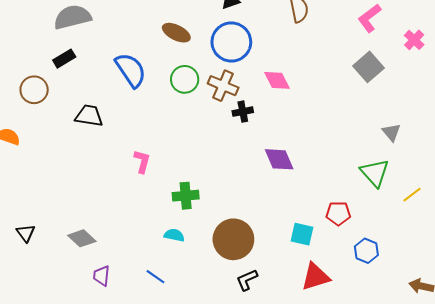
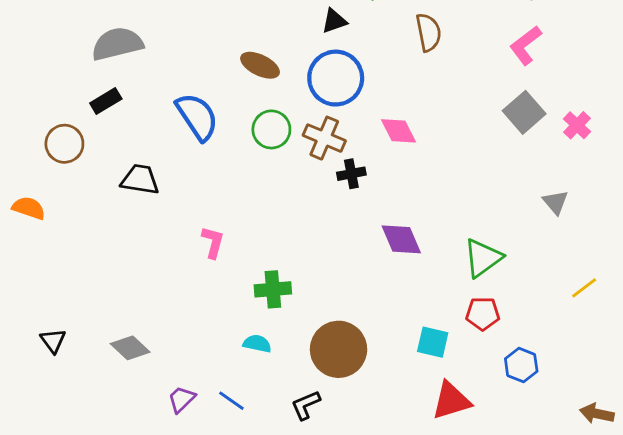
pink cross: (414, 40) -> (577, 125), moved
green triangle: (375, 173) -> (483, 258), moved, turned 36
purple trapezoid: (102, 276) -> (181, 399), moved, turned 40
black L-shape: (247, 280) -> (306, 405), moved

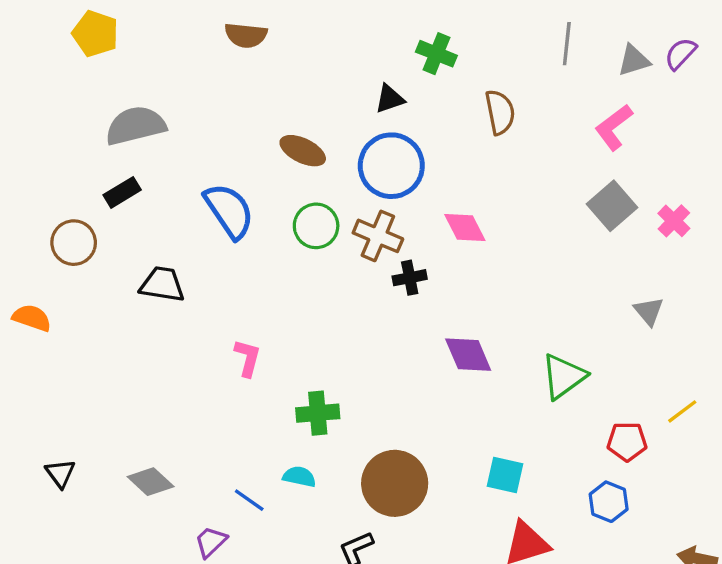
red pentagon: (483, 314) -> (627, 442), moved
blue line: (231, 401) -> (249, 500), moved

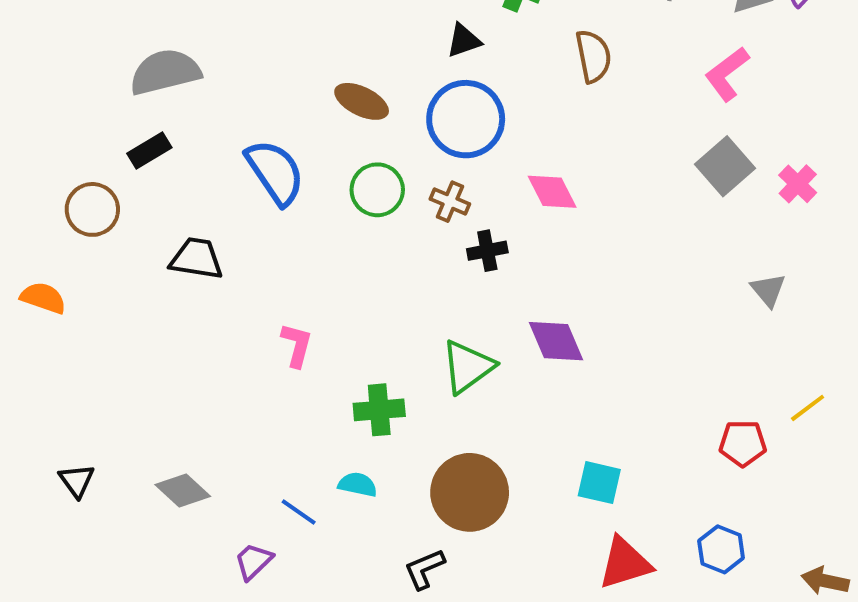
brown cross: (378, 236) -> (450, 202), size x0.7
green triangle: (564, 376) -> (468, 367), moved
blue hexagon: (609, 502) -> (721, 549), moved

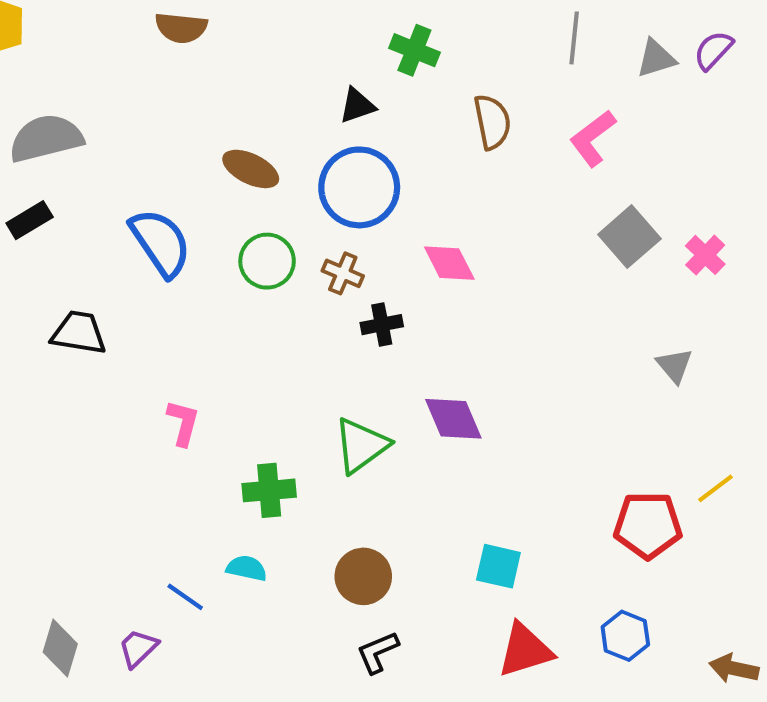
pink L-shape: (727, 74) -> (593, 138), moved
red pentagon: (743, 443) -> (648, 525), size x1.4
gray diamond: (183, 490) -> (60, 648), moved, turned 64
brown circle: (470, 492) -> (363, 576), size x0.7
black L-shape: (424, 569) -> (378, 652), moved

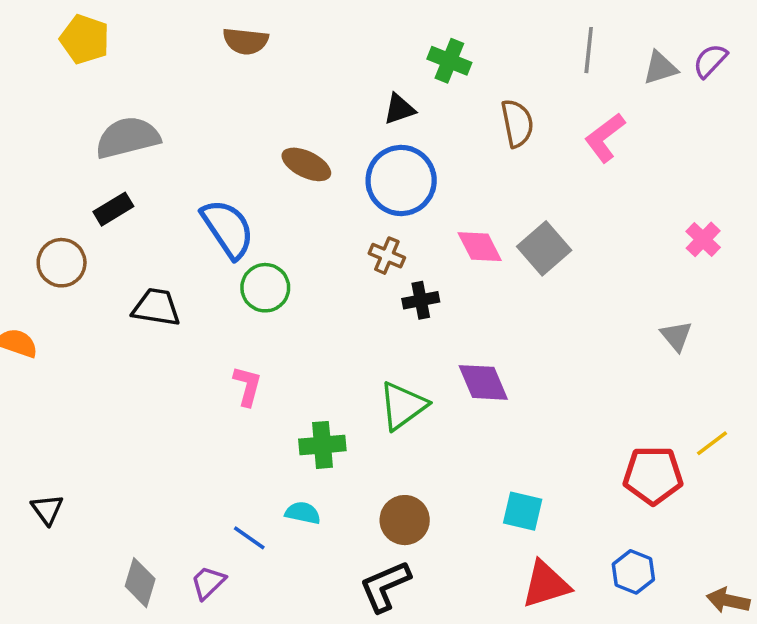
gray square: (629, 237) -> (544, 248), moved
green circle: (267, 261) -> (265, 288), moved
black L-shape: (378, 652) -> (385, 586), moved, size x1.4

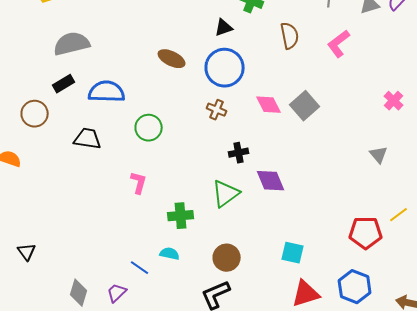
blue semicircle: (228, 229) -> (107, 92), moved, turned -54
black cross: (421, 300) -> (239, 153), moved
blue hexagon: (633, 572) -> (355, 287), size x1.4

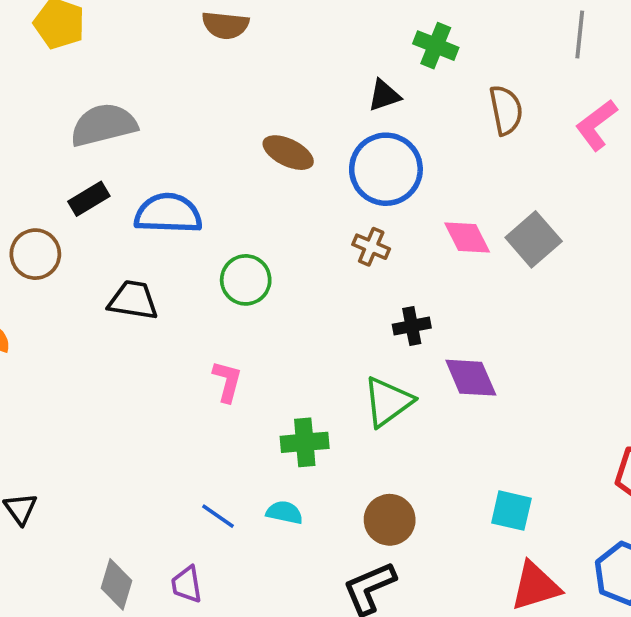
blue line: (140, 268) -> (218, 516), moved
purple trapezoid: (117, 293) -> (187, 584), turned -55

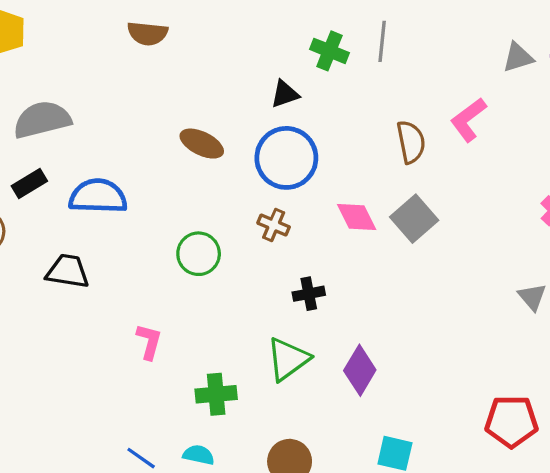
gray line: (580, 34) -> (382, 41), moved
brown semicircle: (506, 110) -> (411, 142), moved
green circle: (246, 280) -> (199, 254), moved
purple diamond: (471, 378) -> (360, 370), moved, turned 54

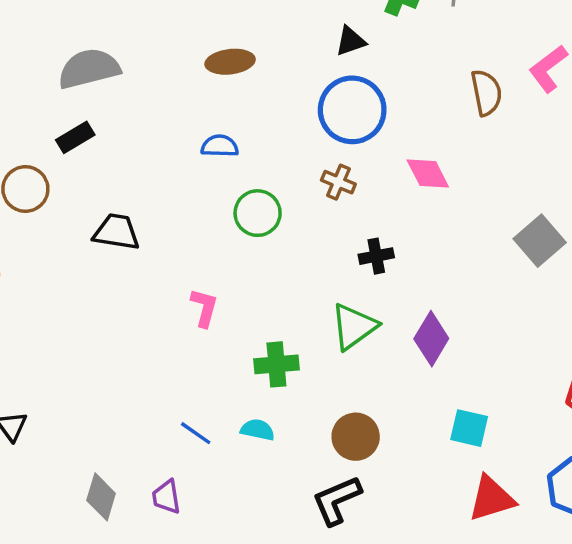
brown ellipse: (202, 144) -> (230, 62), moved, turned -33
blue semicircle: (98, 196) -> (220, 146), moved, size x0.6
gray square: (414, 219) -> (540, 241), moved

